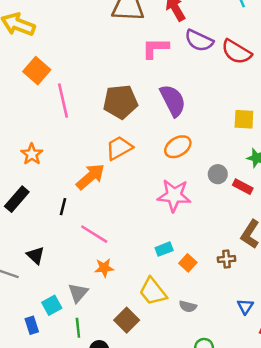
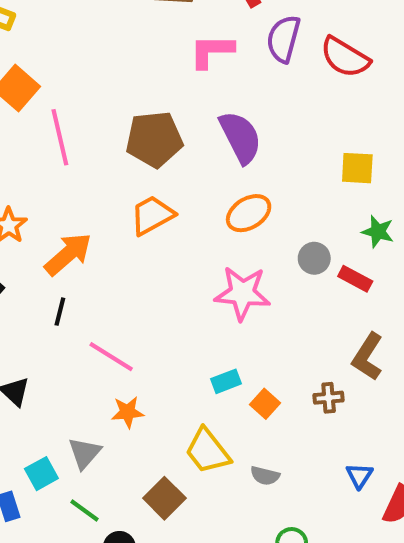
purple semicircle: (199, 41) -> (283, 39), turned 80
orange arrow: (90, 177) -> (68, 254), moved
green line: (78, 328) -> (85, 511), turned -48

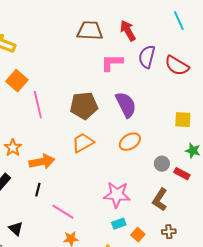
orange arrow: (68, 254) -> (42, 162), turned 30
pink star: (242, 293) -> (117, 195), moved
brown L-shape: (368, 357) -> (160, 200), moved

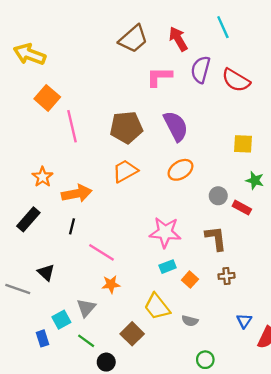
cyan line: (179, 21) -> (223, 27), moved
brown trapezoid: (90, 31) -> (133, 39), turned 136
brown L-shape: (160, 200) -> (216, 238), turned 140

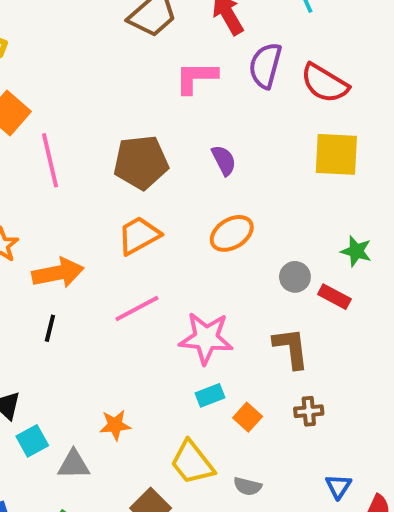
purple semicircle: (176, 126) -> (224, 160), size x0.6
yellow square: (243, 144) -> (336, 154), moved, size x1.4
pink line: (101, 252) -> (137, 308), moved, turned -60
gray triangle: (86, 308) -> (74, 465), turned 48
cyan square: (61, 320) -> (32, 441), moved

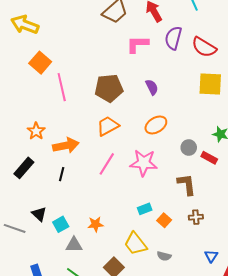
pink line: (137, 308) -> (107, 164), turned -30
pink star: (206, 338) -> (144, 163), moved
cyan square: (32, 441) -> (61, 224), moved

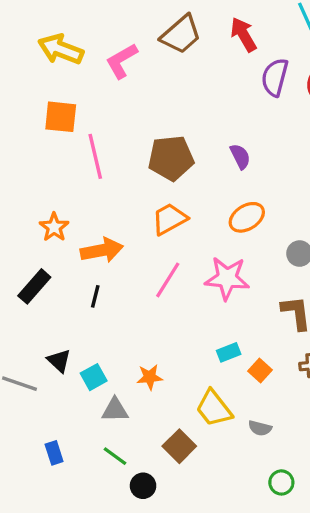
yellow arrow: (25, 25) -> (61, 49), moved
pink L-shape: (138, 44) -> (122, 61), moved, turned -30
orange square: (40, 63) -> (61, 117), turned -35

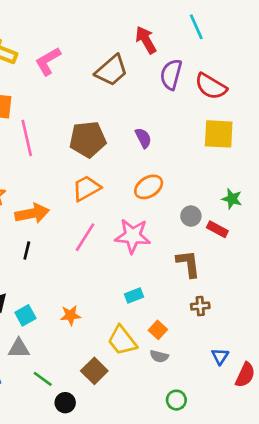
brown trapezoid: (181, 34) -> (111, 70), moved
orange square: (260, 370) -> (158, 330), moved
gray triangle: (115, 410) -> (19, 348), moved

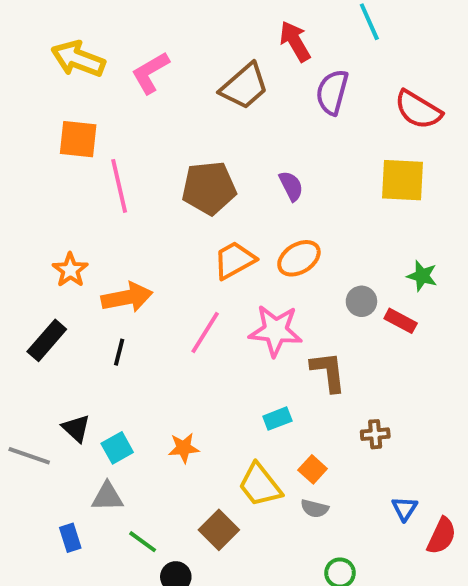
red semicircle: (211, 86) -> (418, 110), moved
orange trapezoid: (86, 188) -> (234, 260), moved
brown L-shape: (188, 264) -> (328, 372), moved

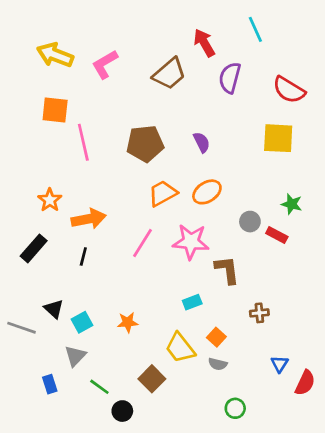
gray triangle: (107, 497) -> (75, 356), turned -45

